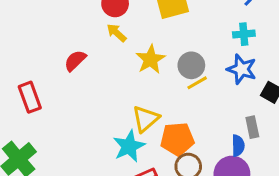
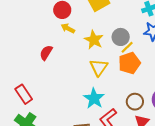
red rectangle: (30, 97) -> (24, 94), moved
yellow triangle: (146, 119) -> (99, 67), moved
orange pentagon: (177, 139) -> (129, 63), moved

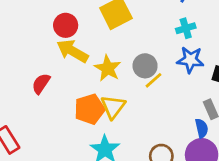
yellow arrow: (68, 28) -> (72, 51), size x1.6
orange pentagon: (129, 63) -> (90, 109), moved

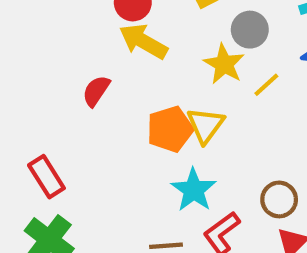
gray circle: (145, 66) -> (250, 30), moved
yellow star: (108, 68) -> (224, 64), moved

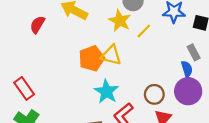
red semicircle: (96, 91) -> (37, 25), moved
yellow triangle: (205, 125) -> (111, 55), turned -50

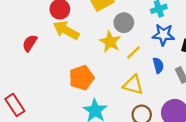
yellow triangle: (111, 55) -> (133, 85), moved
blue semicircle: (187, 69) -> (158, 65), moved

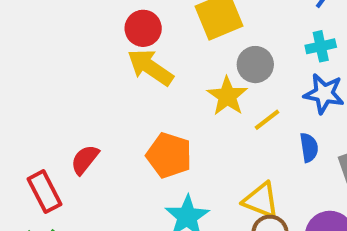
red semicircle: (30, 43) -> (85, 160), moved
orange pentagon: (82, 78) -> (169, 155), turned 30
yellow triangle: (133, 85) -> (261, 200), moved

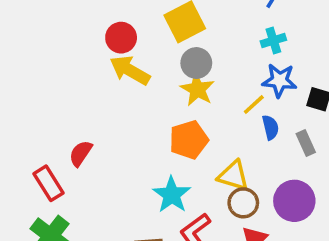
gray circle: (255, 65) -> (196, 63), moved
yellow line: (267, 120) -> (254, 104), moved
orange pentagon: (169, 155) -> (189, 140), moved, turned -30

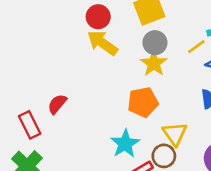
yellow line: (254, 104) -> (196, 47), moved
yellow triangle: (233, 176) -> (175, 134), turned 32
brown circle: (243, 203) -> (164, 156), moved

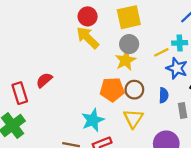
brown circle: (164, 156) -> (134, 90), moved

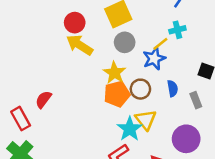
yellow star: (125, 60) -> (114, 73), moved
blue star: (177, 68) -> (154, 59), moved, turned -30
cyan star: (93, 120) -> (130, 129), moved

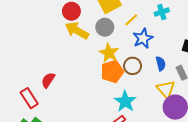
gray circle: (125, 42) -> (105, 27), moved
yellow line: (160, 44) -> (131, 20), moved
yellow triangle: (146, 120) -> (166, 89), moved

